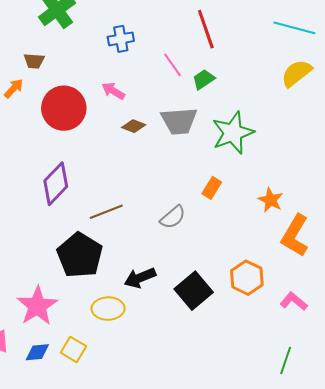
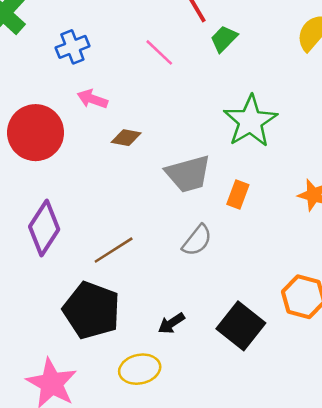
blue cross: (121, 39) -> (72, 47), moved
green trapezoid: (204, 79) -> (224, 39), moved
gray trapezoid: (179, 121) -> (188, 174), moved
black arrow: (140, 278) -> (171, 323), size x0.7

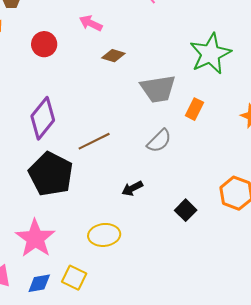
red circle: (36, 133) -> (44, 44), size x0.6
black pentagon: (92, 310) -> (51, 174), moved
black arrow: (171, 323) -> (132, 188), moved
black square: (241, 326) -> (186, 210), size x0.6

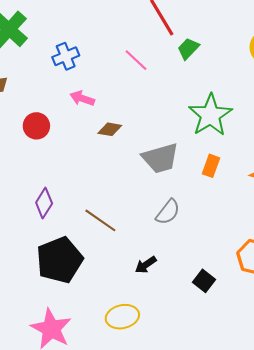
orange rectangle: (195, 109) -> (211, 166), moved
purple diamond: (43, 118) -> (44, 203), size x0.7
brown line: (94, 141) -> (100, 220), turned 68
black pentagon: (51, 174) -> (59, 260), turned 30

